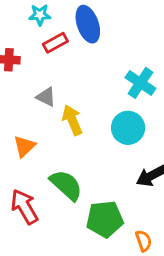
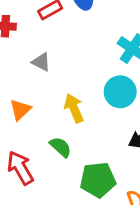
yellow arrow: (72, 120) -> (74, 108), moved
green semicircle: (66, 185) -> (61, 147), size x0.7

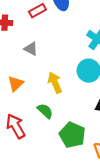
green pentagon: (98, 180) -> (72, 135), turned 30

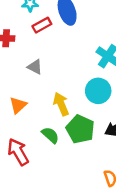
green pentagon: (72, 135) -> (80, 129), moved

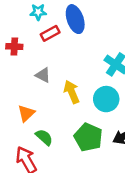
yellow arrow: (61, 104) -> (72, 92), moved
green semicircle: (50, 135) -> (44, 137), moved

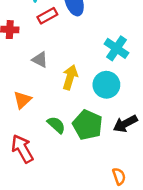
yellow arrow: (72, 92) -> (70, 77), turned 40
green semicircle: (44, 137) -> (56, 125), moved

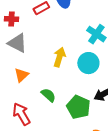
gray triangle: (40, 60) -> (17, 43), moved, size x1.5
green pentagon: (88, 125) -> (78, 107), moved

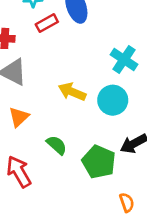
yellow arrow: (59, 57) -> (72, 92), turned -84

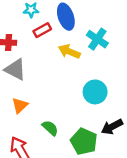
cyan cross: (124, 59) -> (97, 39), moved
yellow arrow: (72, 92) -> (69, 51), moved

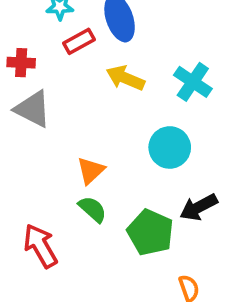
cyan cross: (97, 39) -> (193, 82), moved
orange triangle: (20, 105) -> (91, 171), moved

